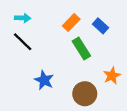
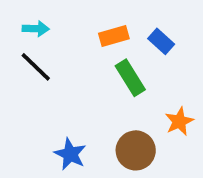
orange rectangle: (71, 23) -> (114, 36), turned 30
blue star: (44, 80) -> (70, 154), moved

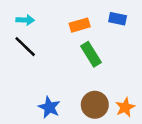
blue rectangle: (161, 41) -> (118, 19), moved, turned -30
orange star: (179, 121) -> (125, 107), moved

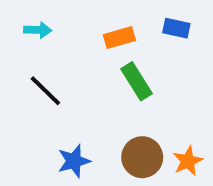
black line: (25, 47) -> (45, 91), moved
blue star: (49, 107) -> (74, 161), turned 30

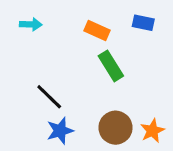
orange rectangle: (119, 38) -> (97, 30), turned 40
black line: (45, 91) -> (49, 97), moved

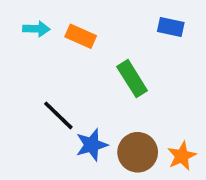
orange rectangle: (97, 30) -> (81, 36), moved
blue star: (60, 131) -> (92, 145), moved

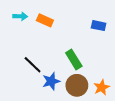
blue rectangle: (171, 27) -> (99, 26), moved
green rectangle: (132, 79) -> (74, 60), moved

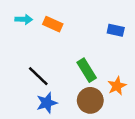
blue star: (51, 81) -> (47, 103), moved
orange star: (102, 87) -> (117, 86), moved

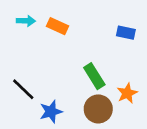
black line: (38, 76) -> (23, 89), moved

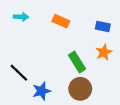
orange rectangle: (57, 26) -> (61, 21), moved
orange star: (127, 93) -> (104, 52), moved

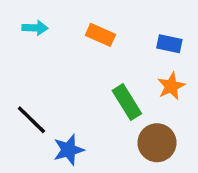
brown circle: (80, 89) -> (157, 143), moved

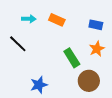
cyan arrow: (35, 28) -> (29, 19), moved
black line: (31, 120) -> (18, 44), moved

